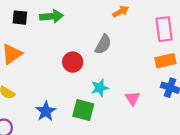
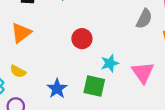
gray semicircle: (103, 44) -> (144, 19), moved
pink triangle: (133, 98) -> (143, 72), size x1.5

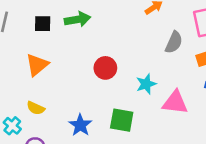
cyan star: (110, 63) -> (146, 84), moved
pink triangle: (143, 72) -> (175, 102), turned -45

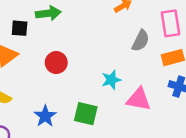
black square: (43, 24) -> (20, 28), moved
red circle: (105, 68) -> (56, 63), moved

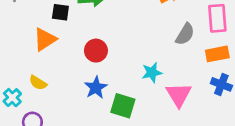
pink triangle: (139, 99) -> (179, 95), turned 44
blue star: (45, 116) -> (96, 88), moved

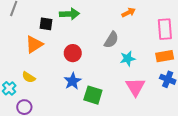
gray semicircle: (185, 34) -> (111, 40), moved
cyan star: (152, 73) -> (128, 59), moved

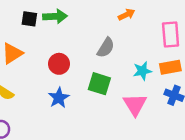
black square: (46, 24) -> (29, 19), moved
cyan star: (128, 59) -> (142, 71), moved
green square: (93, 95) -> (99, 84), moved

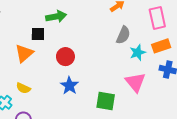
black square: (29, 19) -> (38, 34), moved
gray semicircle: (106, 48) -> (123, 35), moved
green square: (99, 84) -> (106, 101), moved

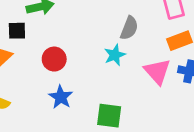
cyan star: (138, 53) -> (115, 55), moved
pink triangle: (135, 82) -> (157, 71), moved

